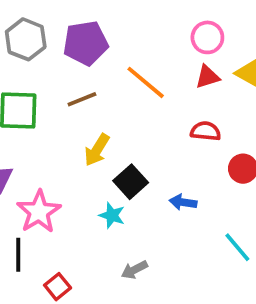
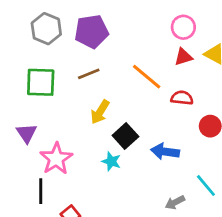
orange line: (146, 82) -> (147, 77), moved
blue arrow: (183, 202) -> (165, 152), size x1.4
gray arrow: (134, 270) -> (175, 202), moved

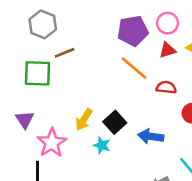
purple pentagon: (92, 31) -> (133, 31), moved
brown line: (89, 74) -> (65, 53), moved
yellow arrow: (100, 112) -> (84, 120), moved

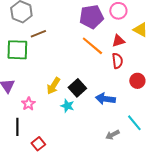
red triangle: (167, 50) -> (118, 41), moved
red semicircle: (166, 87) -> (117, 61), turned 77
pink star: (52, 143) -> (28, 104), size x0.6

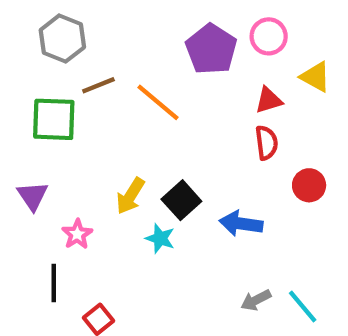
purple pentagon: (91, 17) -> (211, 49), turned -30
orange line: (92, 46) -> (158, 102), moved
cyan line: (134, 123) -> (303, 306), moved

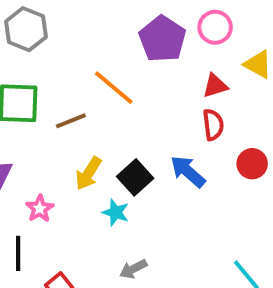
brown line: (98, 85) -> (71, 121), moved
blue arrow: (241, 224) -> (188, 171), moved, turned 33
gray arrow: (256, 300) -> (133, 269), moved

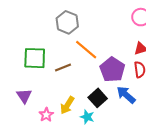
gray hexagon: (26, 29) -> (67, 22), moved
purple pentagon: (162, 39) -> (112, 70), moved
yellow arrow: (88, 173) -> (67, 105), moved

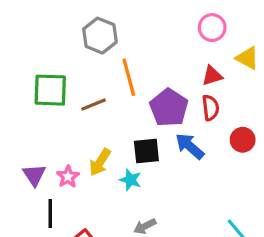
orange line: (86, 50) -> (129, 77), turned 35
purple triangle: (24, 96) -> (34, 175), moved
black square: (98, 98) -> (146, 151), turned 36

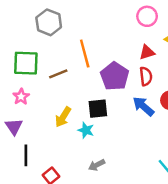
gray hexagon: (100, 36) -> (49, 22), moved
blue arrow: (190, 146) -> (143, 106), moved
pink star: (68, 177) -> (21, 97), moved

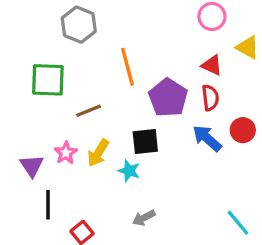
red triangle: (147, 52) -> (212, 65), turned 42
brown line: (58, 74) -> (89, 111), moved
pink star: (21, 97) -> (66, 153), moved

